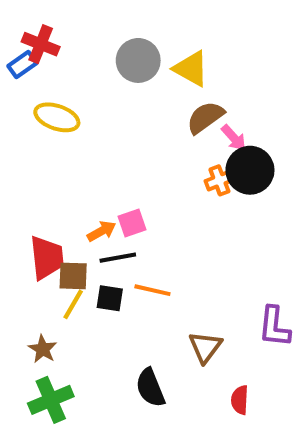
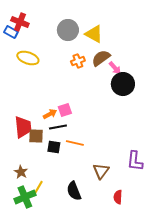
blue rectangle: (22, 65) -> (11, 32), turned 64
orange cross: (219, 180) -> (78, 61), moved
yellow line: (73, 304) -> (38, 188), moved

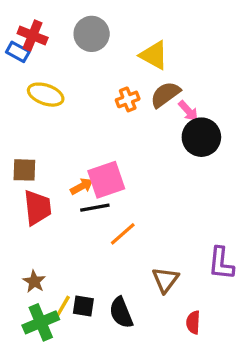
gray circle: (68, 30) -> (92, 34), moved
pink square: (65, 110) -> (106, 180), size x1.6
brown square: (36, 136) -> (24, 170), moved
orange line: (75, 143) -> (123, 234), turned -54
black square: (54, 147) -> (83, 306), moved

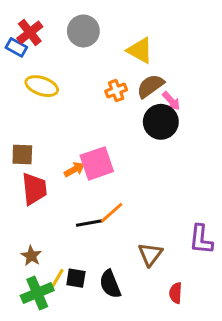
red cross: (33, 36) -> (30, 32), turned 30
black circle: (201, 137) -> (161, 122), moved
black line: (95, 208) -> (89, 223), moved

